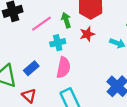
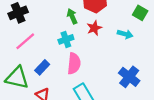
pink line: (42, 24) -> (25, 41), moved

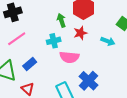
pink semicircle: (74, 64) -> (69, 57), moved, turned 84
blue cross: (129, 77) -> (88, 81), moved

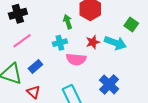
red star: (80, 33) -> (93, 42), moved
cyan arrow: (108, 41) -> (115, 43), size x1.5
blue cross: (88, 81) -> (109, 84), moved

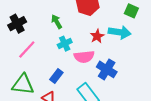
green arrow: (68, 22) -> (57, 22), moved
blue rectangle: (35, 66) -> (56, 76), moved
blue cross: (109, 84) -> (107, 69), moved

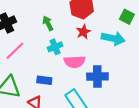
red star: (97, 36) -> (83, 32), moved
blue cross: (107, 69) -> (97, 77), turned -36
blue rectangle: (56, 76) -> (44, 80), turned 56

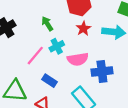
pink line: (15, 51) -> (35, 56), moved
blue rectangle: (44, 80) -> (50, 81), turned 32

